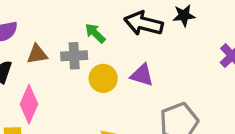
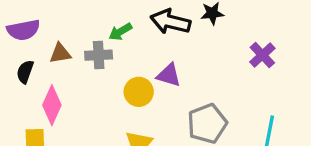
green arrow: (95, 33) -> (120, 32), turned -75
yellow circle: (103, 78) -> (139, 92), moved

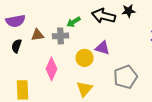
pink diamond: (52, 105) -> (52, 69), moved

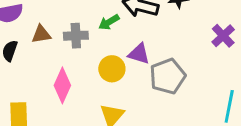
green arrow: (74, 22) -> (109, 22), moved
gray pentagon: (126, 77) -> (168, 76), moved

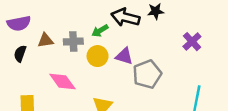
yellow circle: (112, 69) -> (98, 56), moved
pink diamond: (62, 85) -> (62, 81), turned -60

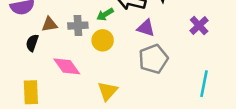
black semicircle: (20, 54) -> (32, 43), moved
purple triangle: (124, 56) -> (146, 28), moved

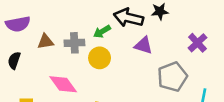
black semicircle: (32, 43) -> (14, 60), moved
gray pentagon: (153, 59) -> (172, 77), moved

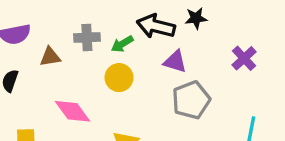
gray cross: (74, 43) -> (87, 37), moved
gray pentagon: (172, 77) -> (191, 100), moved

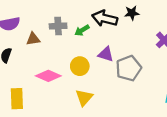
purple triangle: (175, 62) -> (106, 54), moved
yellow circle: (119, 78) -> (80, 66), moved
pink diamond: (73, 111) -> (48, 76), turned -30

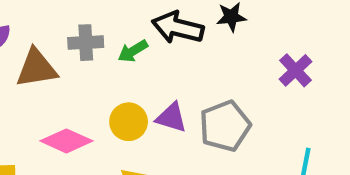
brown triangle: (33, 39) -> (36, 68), size x1.5
purple triangle: (106, 54) -> (171, 117), moved

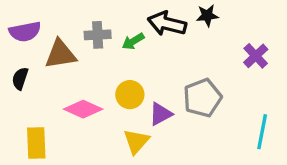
purple triangle: (171, 117) -> (161, 114), moved, turned -45

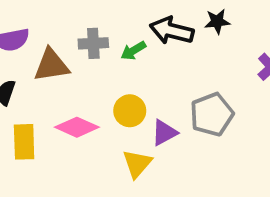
yellow rectangle: (36, 143) -> (24, 142), moved

